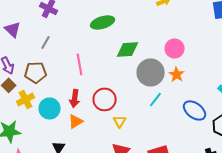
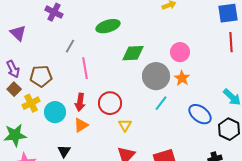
gray line: (46, 42) -> (70, 46), moved

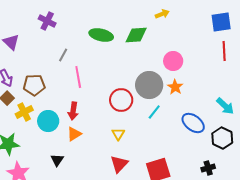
green ellipse: (108, 26) -> (101, 35), turned 30
green diamond: (133, 53) -> (136, 35), moved
red circle: (110, 103) -> (121, 100), moved

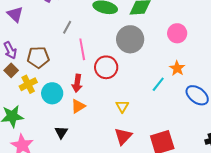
gray circle: (149, 85) -> (130, 39), moved
orange star: (175, 87) -> (177, 68), moved
red circle: (121, 100) -> (106, 67), moved

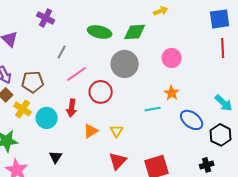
pink line: (82, 49) -> (77, 74), turned 65
yellow cross: (28, 84) -> (23, 109), turned -30
cyan line: (158, 84) -> (153, 109), turned 42
orange triangle: (78, 106) -> (91, 131), moved

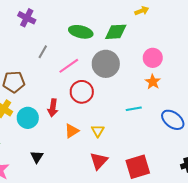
pink line: (77, 74) -> (69, 66), moved
orange star: (172, 93) -> (153, 82), moved

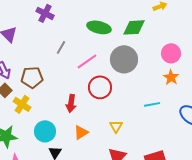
cyan circle: (28, 118) -> (45, 131), moved
orange triangle: (72, 131) -> (81, 132), moved

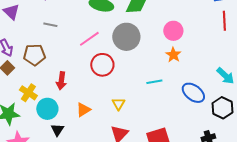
gray line: (61, 47) -> (50, 25), moved, turned 72
red arrow: (71, 103) -> (61, 81), moved
yellow cross: (22, 104) -> (28, 93), moved

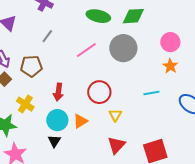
gray line: (50, 25) -> (47, 36), turned -64
red circle: (102, 65) -> (99, 92), moved
cyan circle: (47, 109) -> (57, 120), moved

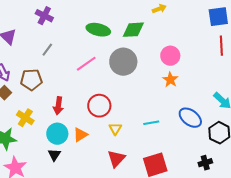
cyan line: (151, 93) -> (151, 123), moved

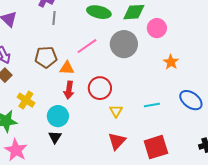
gray line: (47, 50) -> (54, 18), moved, turned -32
pink circle: (170, 56) -> (157, 28), moved
brown pentagon: (31, 80) -> (46, 57), moved
red arrow: (58, 106) -> (69, 90), moved
orange triangle: (80, 135) -> (67, 68), moved, turned 35

